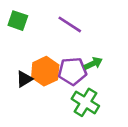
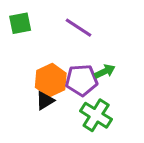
green square: (18, 21) -> (20, 23), turned -30
black triangle: (24, 79) -> (45, 101), moved

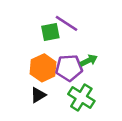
green square: (20, 23) -> (50, 32), moved
black triangle: (45, 101) -> (38, 95), moved

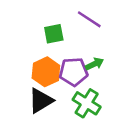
purple line: (67, 23) -> (89, 19), moved
black triangle: (38, 95) -> (41, 101), size x1.5

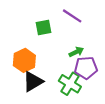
orange hexagon: (46, 72) -> (24, 60), moved
purple pentagon: (73, 72) -> (86, 68), moved

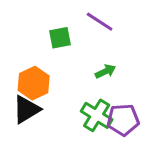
purple pentagon: (86, 68) -> (123, 120), moved
black triangle: (33, 82) -> (26, 109), moved

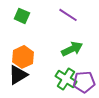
green square: (60, 38) -> (22, 16), moved, turned 35
green arrow: (105, 71) -> (72, 49), size x1.5

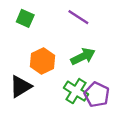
orange hexagon: (23, 57) -> (43, 61), moved
purple pentagon: (84, 82) -> (97, 95), turned 30

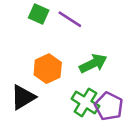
purple line: (78, 17) -> (70, 19), moved
green square: (25, 18) -> (39, 14), moved

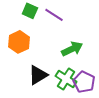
orange hexagon: (48, 69) -> (19, 42), moved
black triangle: (23, 97) -> (38, 75), moved

